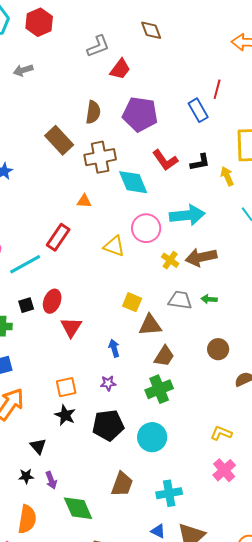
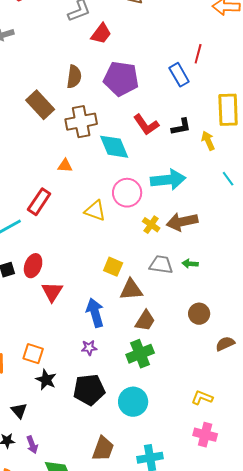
blue arrow: (114, 348) -> (95, 313), size x1.6
orange square: (66, 387) -> (33, 354), moved, turned 30
pink cross: (224, 470) -> (205, 435), turned -35

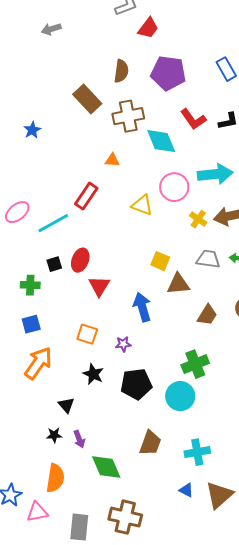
brown trapezoid: (145, 321) -> (207, 315), moved
purple star: (89, 348) -> (123, 344), moved
orange square: (33, 354) -> (87, 334), moved
green cross: (140, 354) -> (195, 364), moved

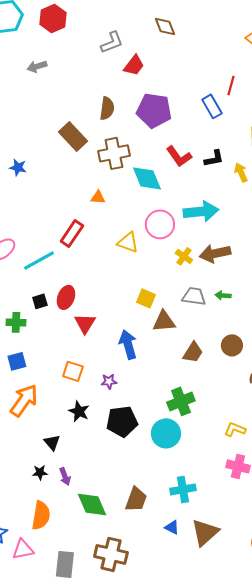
blue star: (32, 130) -> (18, 167), turned -30
brown trapezoid: (150, 443) -> (136, 499), moved

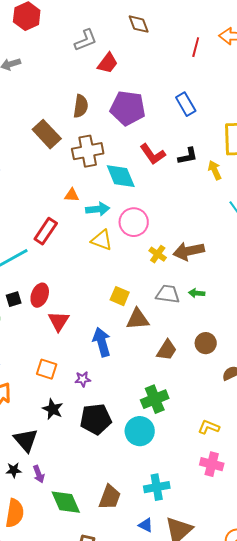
red line: (231, 85) -> (196, 47), moved
cyan arrow: (201, 211) -> (98, 209), moved, size x0.7
black triangle: (52, 442) -> (26, 440), size x1.5

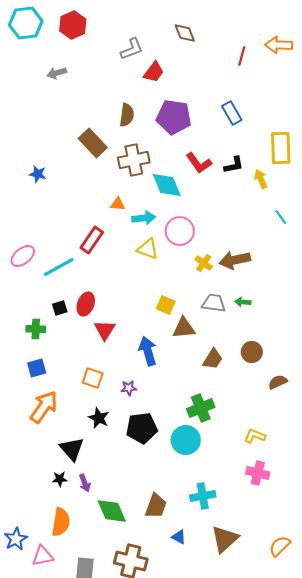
blue triangle: (146, 525) -> (179, 537), moved

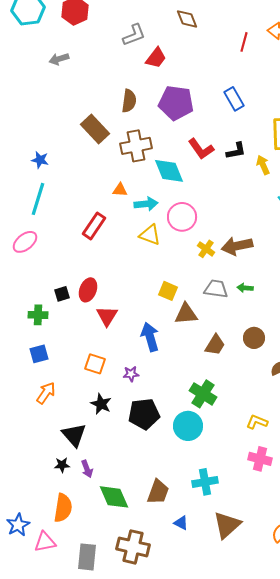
cyan line: (59, 267) -> (38, 199), moved, turned -44
orange arrow: (44, 407) -> (46, 393), size x0.7
green cross: (201, 408) -> (203, 394), turned -36

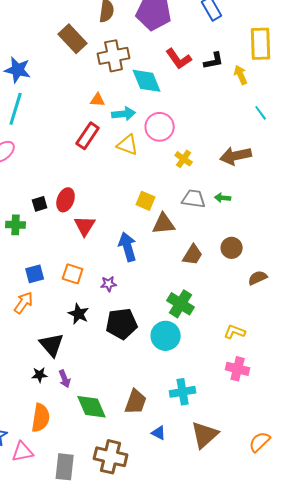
blue star: (40, 160) -> (18, 70), size x1.5
red rectangle: (94, 226) -> (88, 136), moved
brown arrow: (237, 246) -> (236, 156), moved
blue square: (39, 354) -> (35, 274), moved

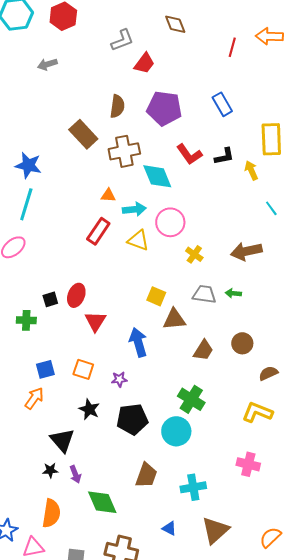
yellow L-shape: (235, 332) -> (257, 412), moved, size x1.4
brown trapezoid: (136, 402) -> (146, 475), moved

